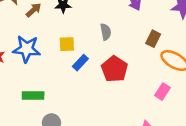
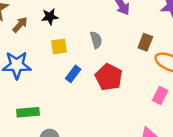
yellow square: (67, 44) -> (59, 46), moved

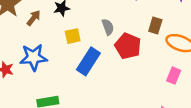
blue rectangle: (73, 74) -> (88, 61), size x1.6
red pentagon: (109, 77) -> (128, 46), moved

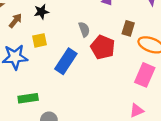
yellow square: (73, 36) -> (40, 40), moved
pink rectangle: (174, 76) -> (145, 75), size x1.5

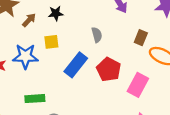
red pentagon: (103, 47) -> (109, 69), moved
pink rectangle: (145, 75) -> (138, 85), moved

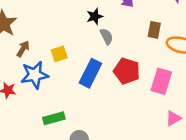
black star: (56, 13) -> (95, 16), moved
brown arrow: (29, 20) -> (23, 49), moved

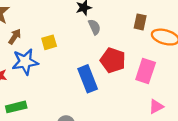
blue rectangle: (90, 73) -> (88, 79), moved, turned -50
green rectangle: (54, 118) -> (16, 107), moved

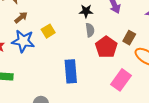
yellow square: (49, 42) -> (48, 31), turned -32
red pentagon: (113, 60) -> (106, 47), moved

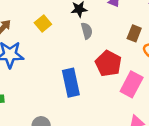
yellow square: (48, 31) -> (43, 23), moved
red pentagon: (106, 47) -> (108, 63), moved

